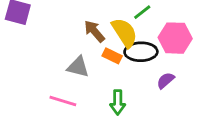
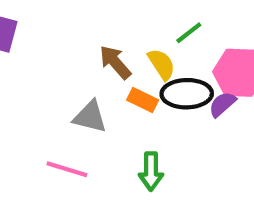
yellow semicircle: (125, 33) -> (161, 64), size x0.7
purple semicircle: (166, 80) -> (222, 104), moved

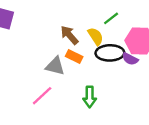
orange rectangle: (143, 100) -> (74, 56), moved
purple semicircle: (222, 104) -> (130, 59), turned -112
pink line: (67, 169) -> (42, 96), turned -60

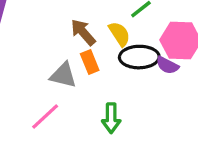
orange rectangle: (74, 56) -> (90, 62), turned 42

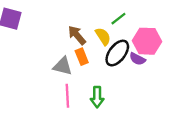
black ellipse: (139, 57) -> (117, 53), turned -52
pink line: (45, 116) -> (67, 96), moved, turned -50

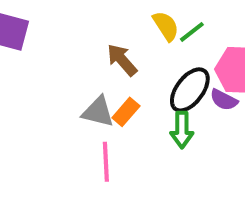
yellow semicircle: (103, 36) -> (166, 26), moved
orange rectangle: (82, 57) -> (126, 112), moved, turned 63
green arrow: (97, 97) -> (182, 130), moved

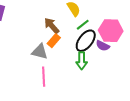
green line: (192, 32) -> (83, 25), moved
orange rectangle: (126, 112) -> (54, 41), moved

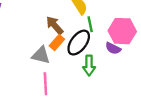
green line: (83, 25) -> (90, 24), turned -64
black ellipse: (86, 41) -> (79, 43), moved

